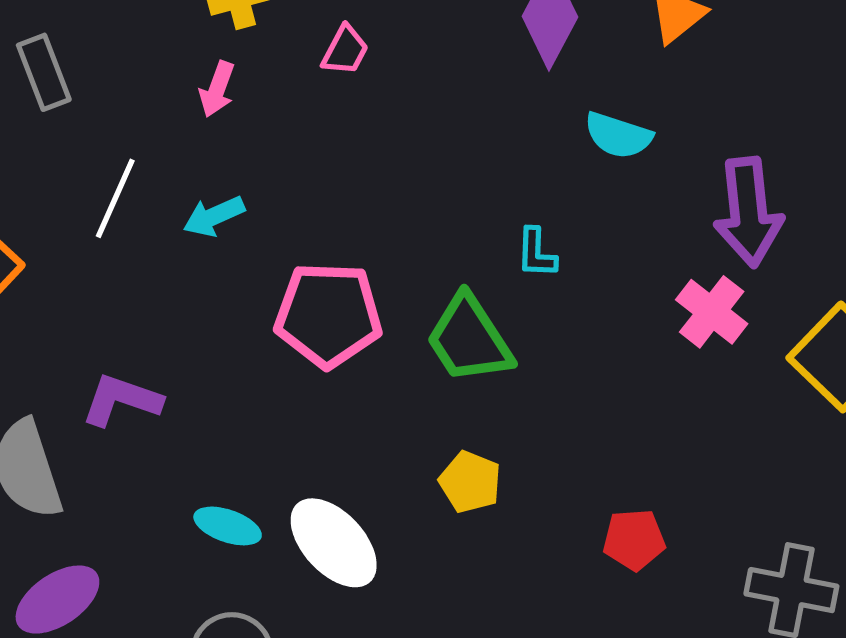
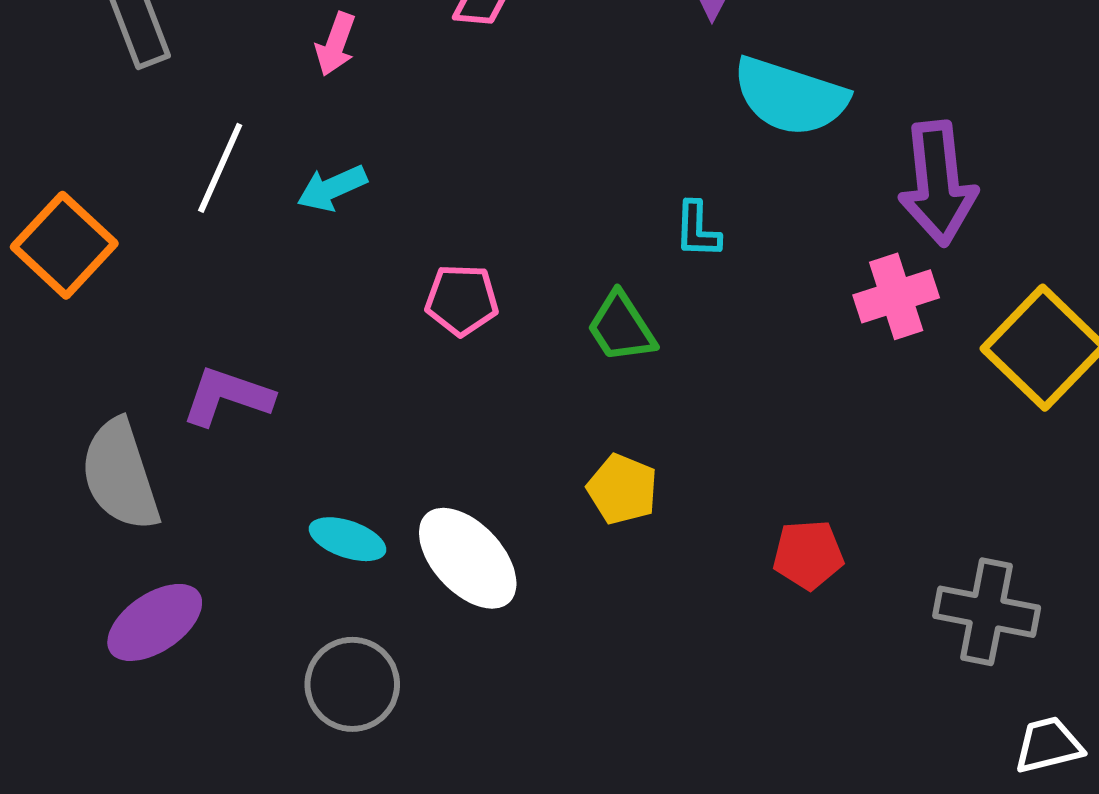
cyan semicircle: (618, 135) -> (790, 96), size x1.5
pink cross: (712, 312) -> (896, 296), turned 34
pink pentagon: (328, 315) -> (462, 300), size x0.6
green trapezoid: (469, 339) -> (621, 327), size x0.7

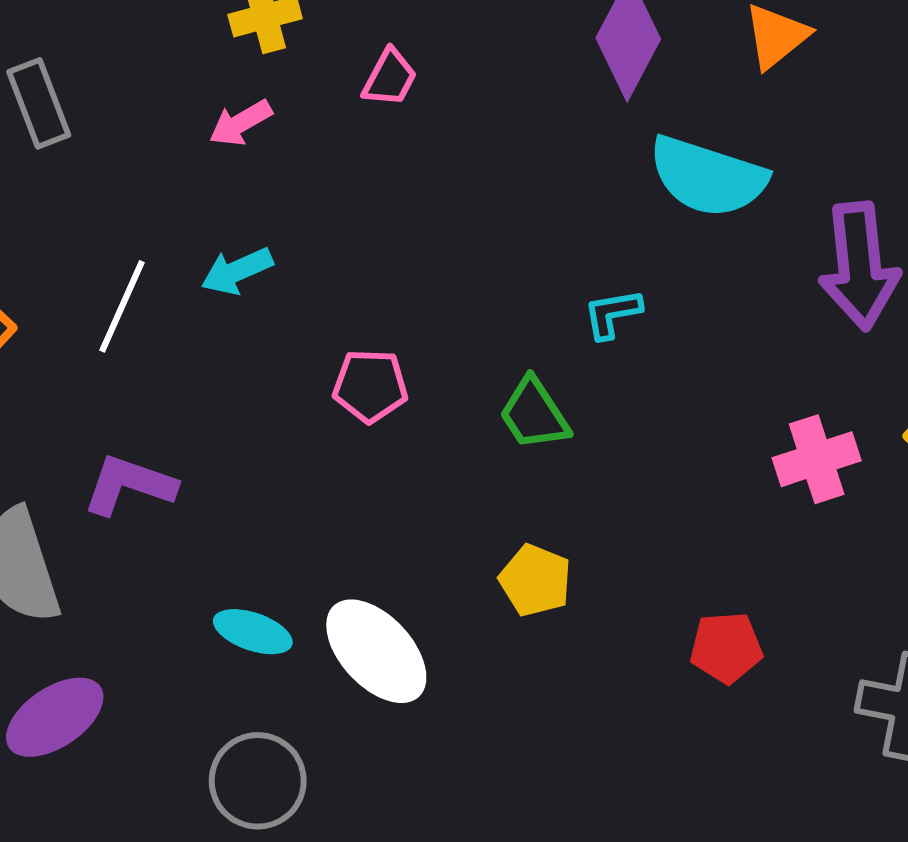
pink arrow: (336, 44) -> (241, 123), turned 40
white line: (220, 168) -> (122, 306), moved
cyan L-shape: (697, 230) -> (612, 314), turned 78
pink cross: (896, 296) -> (817, 459), moved

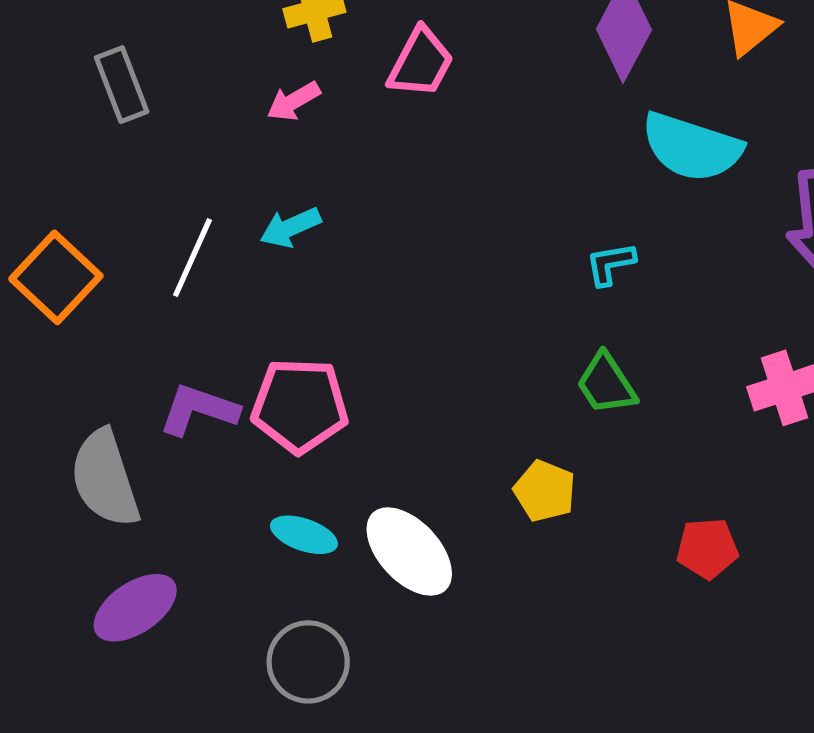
pink trapezoid: (390, 78) -> (421, 63), size x1.4
pink pentagon: (370, 386) -> (300, 406), moved, size x1.5
green trapezoid: (534, 414) -> (606, 384), moved

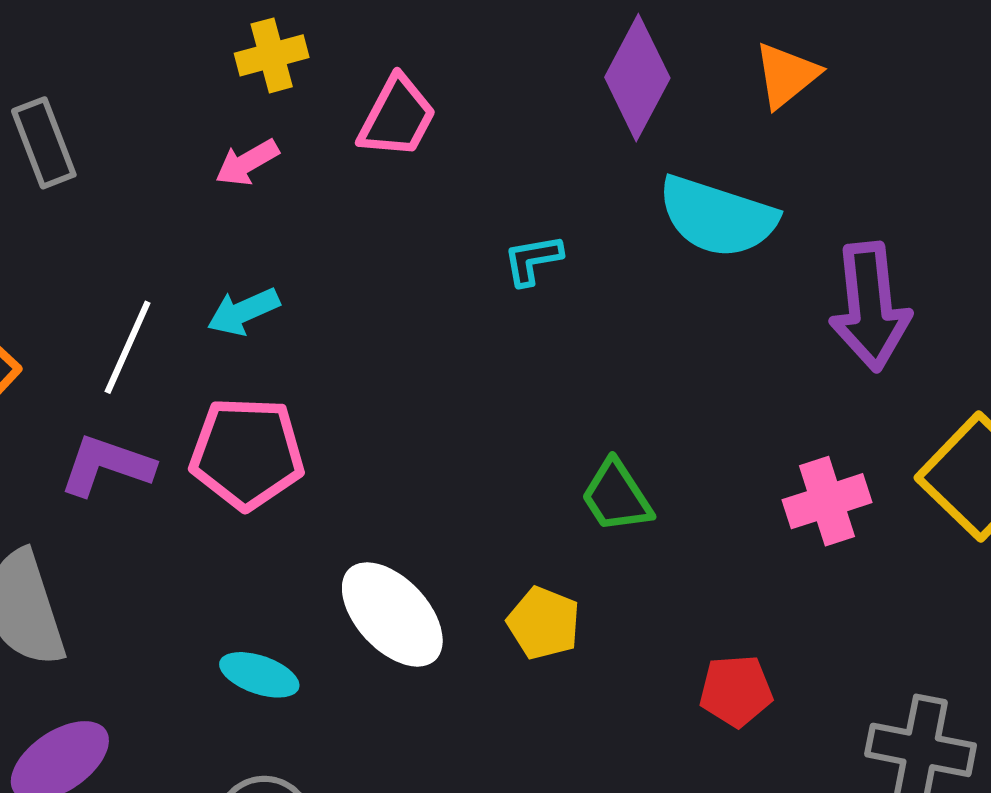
cyan L-shape: (610, 264) -> (533, 260), moved
pink pentagon: (300, 406) -> (247, 453), moved
purple L-shape: (199, 410) -> (107, 465), moved
white ellipse: (409, 551) -> (392, 614), moved

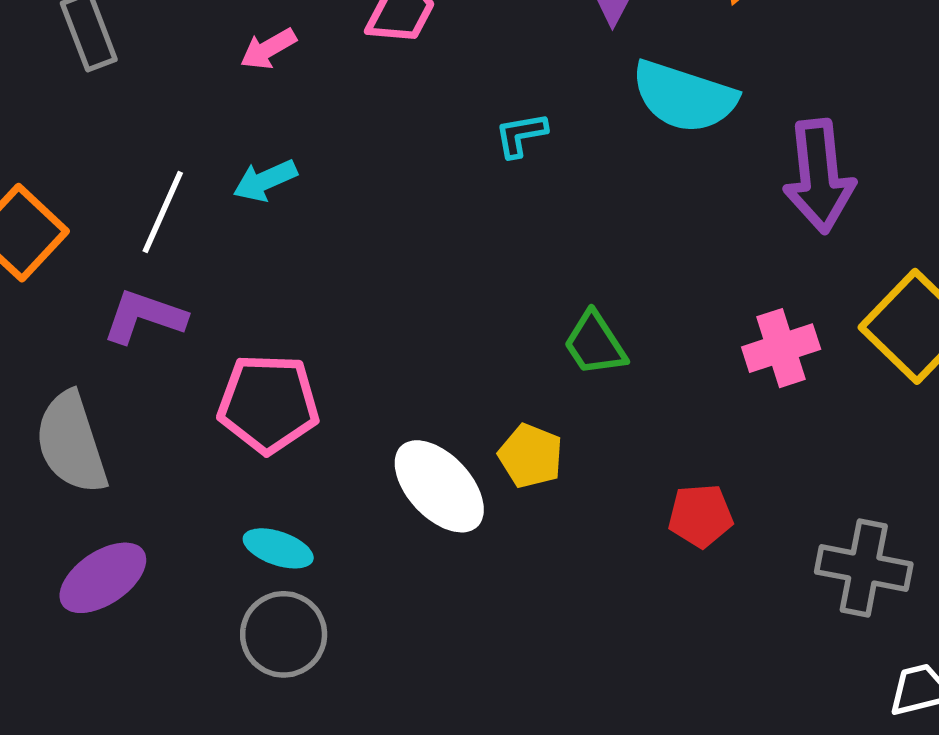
pink pentagon: (247, 453) -> (268, 404), moved
white ellipse: (392, 614) -> (439, 486), moved
cyan ellipse: (259, 675) -> (278, 548), moved

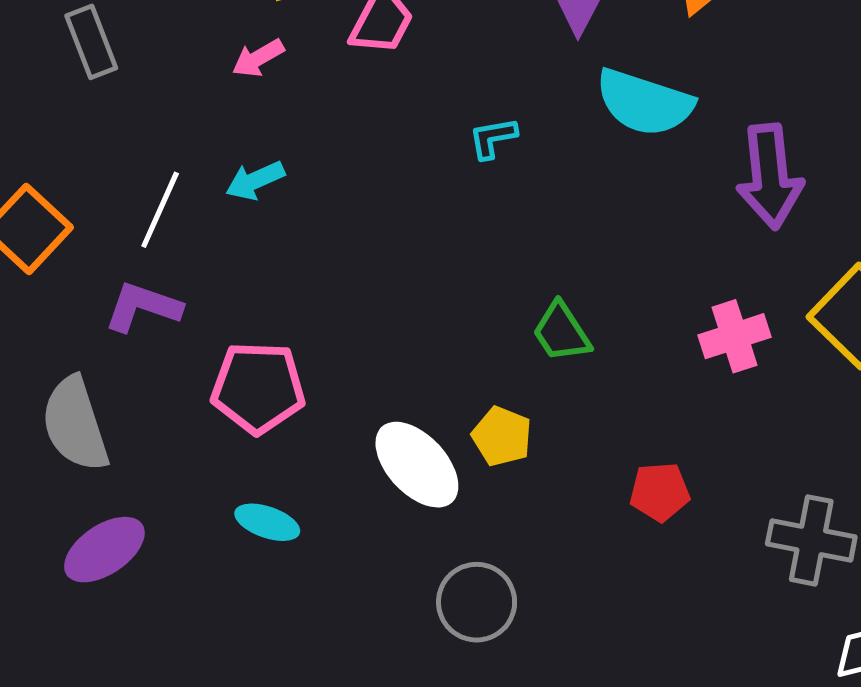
gray circle: (284, 634) -> (477, 602), moved

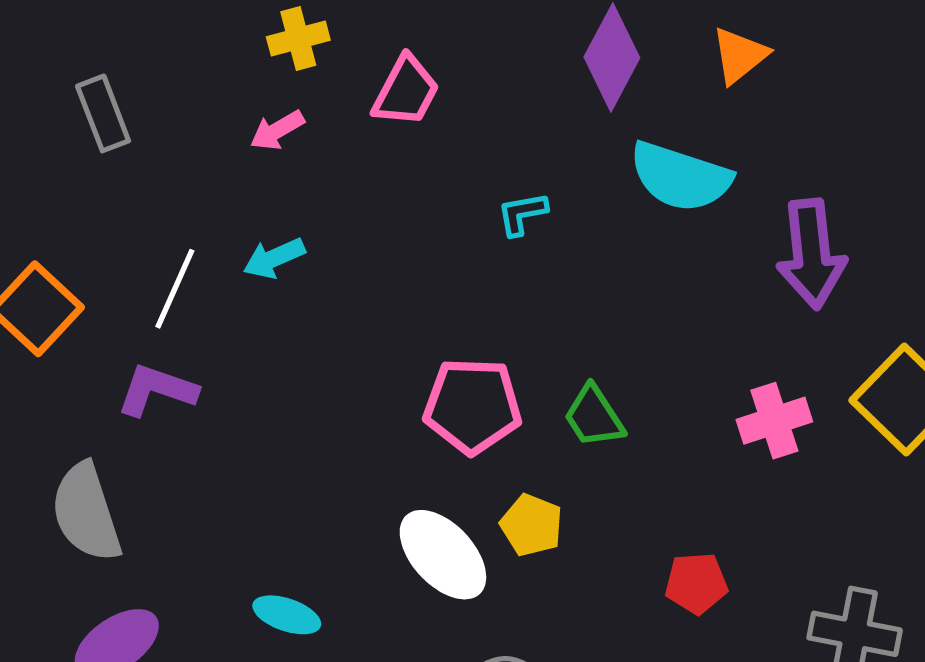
pink pentagon: (258, 388) -> (472, 406), moved

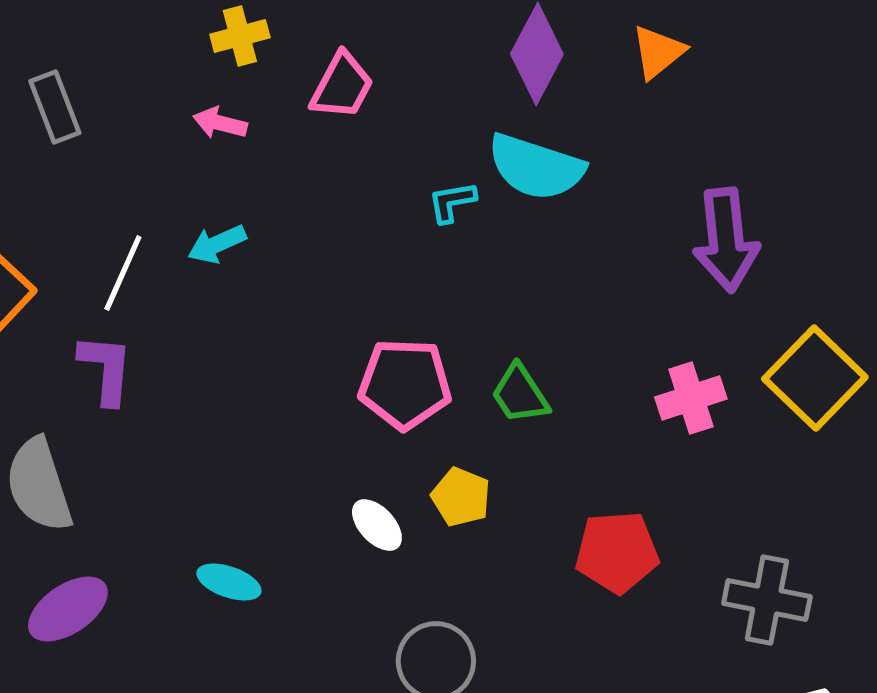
pink arrow: (277, 130) -> (220, 123), turned 44
cyan semicircle: (680, 177) -> (536, 167), moved
purple L-shape: (157, 390) -> (106, 369), turned 76
white ellipse: (443, 555) -> (377, 525), size x0.6
red pentagon: (696, 583) -> (617, 552), size x1.4

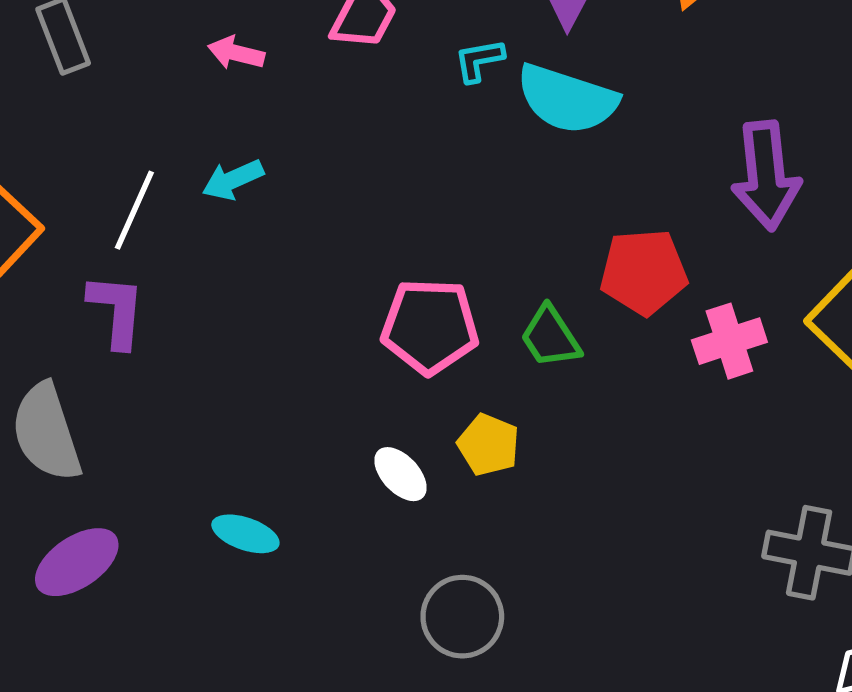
cyan L-shape: (452, 202) -> (479, 60), moved
red pentagon: (617, 552) -> (644, 272), moved

